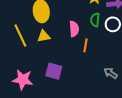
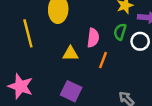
yellow triangle: (44, 36) -> (71, 54), moved
purple square: (54, 71) -> (71, 91), moved

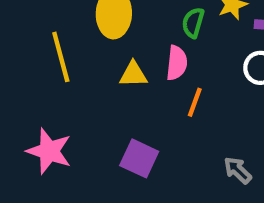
green semicircle: (120, 32) -> (193, 23), moved
yellow triangle: (71, 54) -> (133, 74), moved

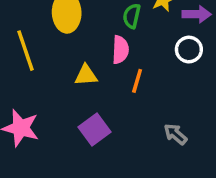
yellow triangle: (133, 74) -> (86, 75), moved
purple square: (139, 158) -> (94, 129), turned 32

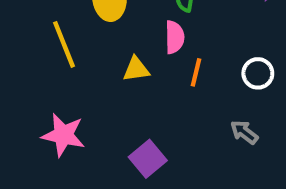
white circle: (189, 50) -> (258, 73), moved
purple square: (94, 129) -> (148, 159), moved

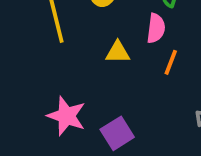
pink star: (63, 135) -> (66, 116), moved

